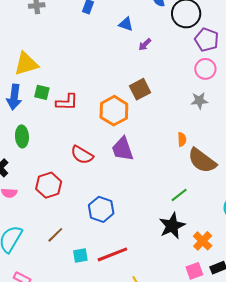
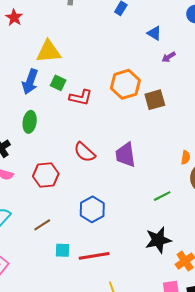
orange hexagon: (114, 111) -> (125, 84), moved
green line: (179, 195) -> (162, 196), moved

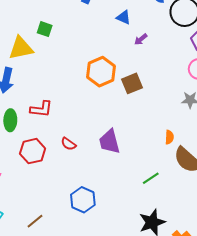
green square: (58, 83) -> (45, 29), moved
red L-shape: (81, 97) -> (41, 109), moved
red semicircle: (85, 152) -> (68, 144), size x0.7
red hexagon: (46, 175) -> (33, 151), moved

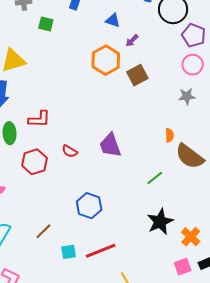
green square: (45, 29) -> (46, 24), moved
orange hexagon: (101, 72) -> (106, 60), moved
brown square: (132, 83) -> (137, 75), moved

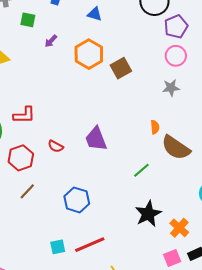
purple pentagon: (194, 35) -> (176, 27), turned 30
purple arrow: (132, 41) -> (51, 41), moved
brown line: (43, 231) -> (27, 191), moved

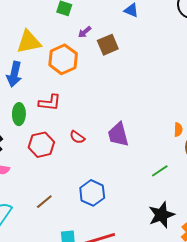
orange hexagon: (89, 54) -> (63, 59), moved
brown square: (121, 68) -> (108, 45), moved
brown line: (27, 191) -> (44, 202), moved

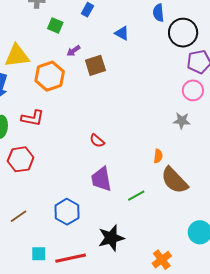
purple trapezoid: (118, 135) -> (101, 179), moved
red semicircle: (77, 137) -> (97, 141), moved
black star: (161, 215) -> (111, 238), moved

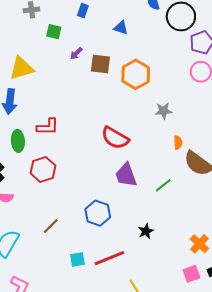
brown square: (95, 65) -> (100, 64), turned 35
orange hexagon: (50, 76) -> (136, 74), moved
gray star: (182, 121) -> (164, 111), moved
red semicircle: (97, 141) -> (115, 138), size x1.8
black star: (111, 238) -> (146, 231), size x0.6

